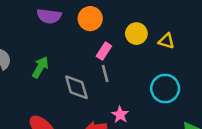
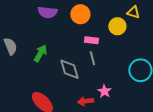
yellow triangle: (166, 41) -> (133, 12), moved
pink rectangle: (104, 51) -> (91, 40), turned 64

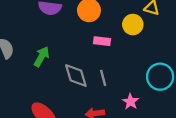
gray line: (92, 58) -> (103, 78), moved
pink star: (104, 91) -> (130, 102), moved

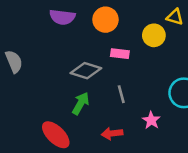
green arrow: (42, 57) -> (81, 103), moved
gray diamond: (76, 75) -> (86, 71), moved, turned -56

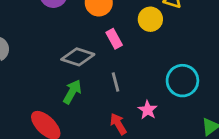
pink rectangle: (120, 54) -> (114, 39), turned 54
red arrow: (112, 133) -> (118, 124), moved, turned 66

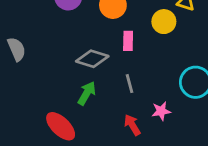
pink rectangle: (114, 39) -> (128, 41), turned 30
pink star: (148, 110) -> (161, 111), turned 30

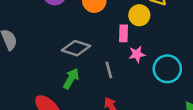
pink rectangle: (128, 41) -> (123, 33), moved
pink star: (161, 111) -> (137, 54), moved

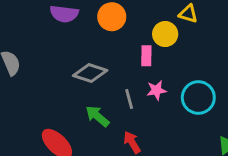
pink star: (137, 54) -> (156, 90), moved
green arrow: (71, 79) -> (97, 116), moved, turned -80

